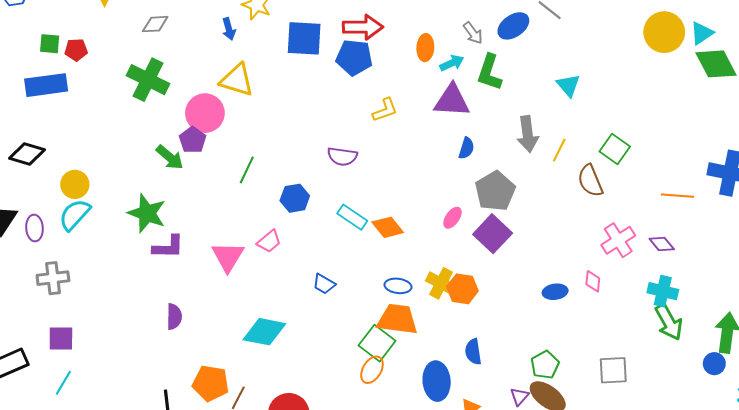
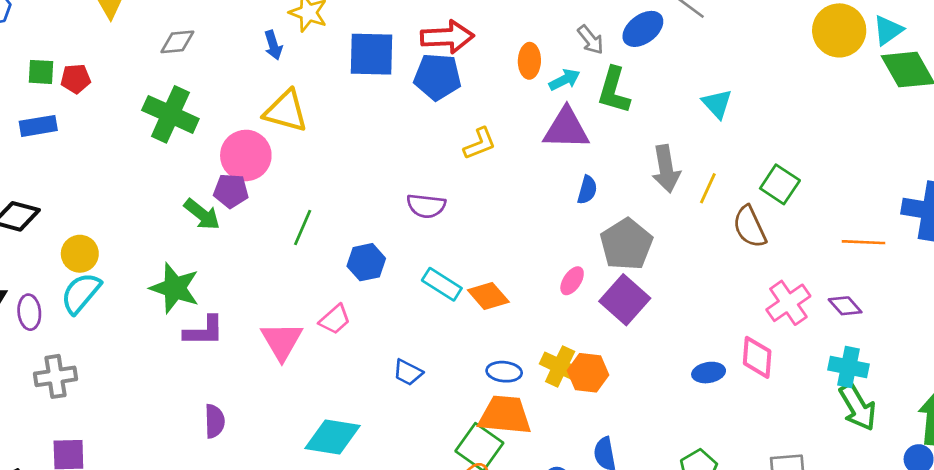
blue rectangle: (46, 85) -> (38, 126), size x0.7
purple pentagon: (193, 140) -> (231, 191), turned -30
pink diamond: (593, 281) -> (757, 357), size x1.5

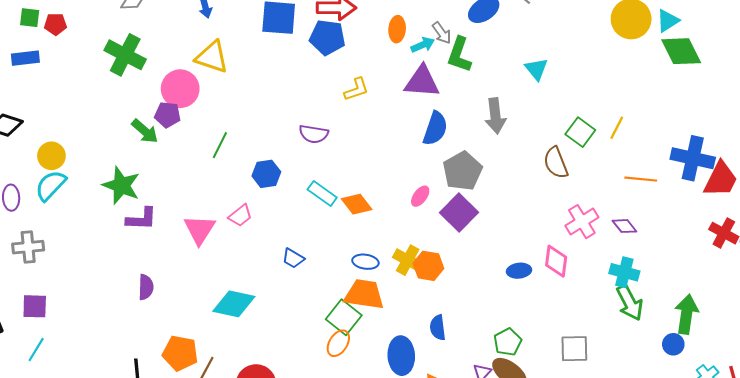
gray arrow: (591, 40) -> (442, 33), moved
yellow line: (708, 188) -> (617, 128), moved
blue semicircle: (587, 190) -> (435, 128), size x1.6

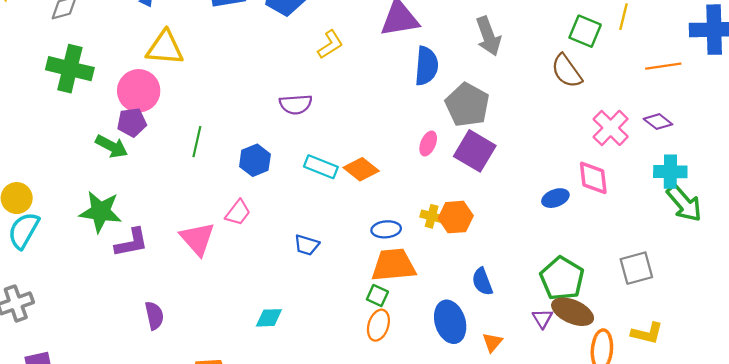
yellow cross: (408, 260) -> (432, 216), size x0.7
cyan diamond: (234, 304) -> (269, 318), moved, size x0.6
green square: (344, 317) -> (377, 295), size x0.6
green pentagon: (508, 342) -> (562, 279), size x1.4

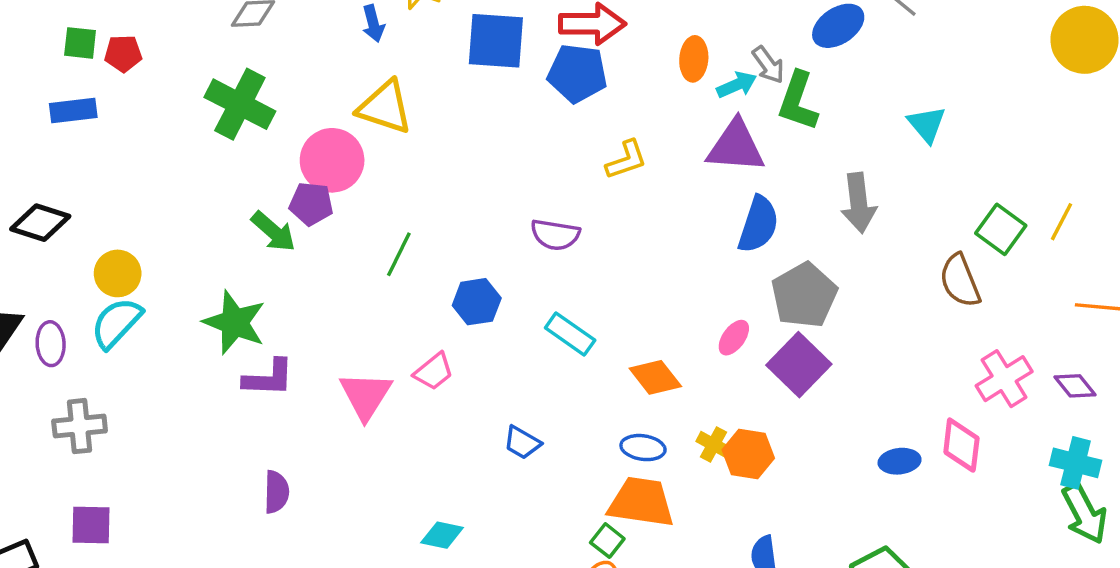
orange diamond: (361, 169) -> (655, 377), moved

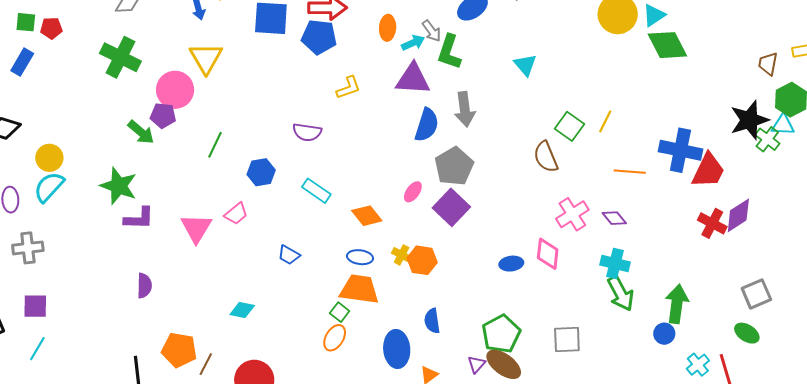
yellow triangle: (385, 107) -> (206, 58), turned 42
blue rectangle: (73, 110) -> (22, 62), turned -52
gray arrow: (859, 203) -> (465, 109), moved

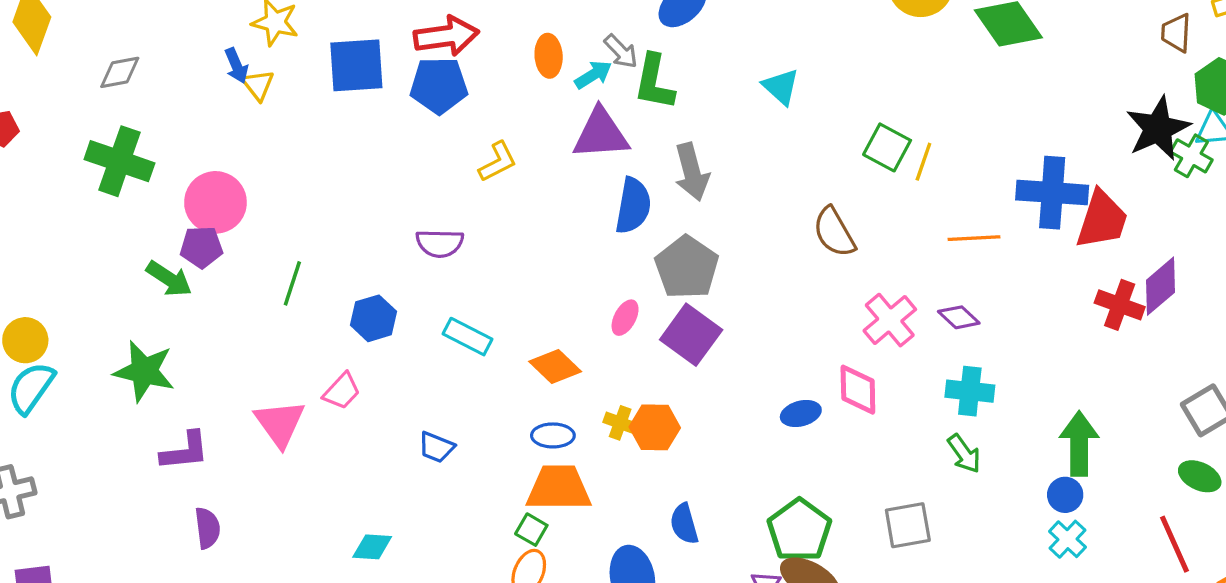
yellow triangle: (206, 58) -> (258, 85), moved, size x0.6
green square: (569, 126) -> (887, 147), moved
purple L-shape: (139, 218) -> (185, 451), moved
green arrow: (621, 293) -> (964, 454), moved, size x0.7
cyan cross: (698, 365) -> (1067, 539), moved

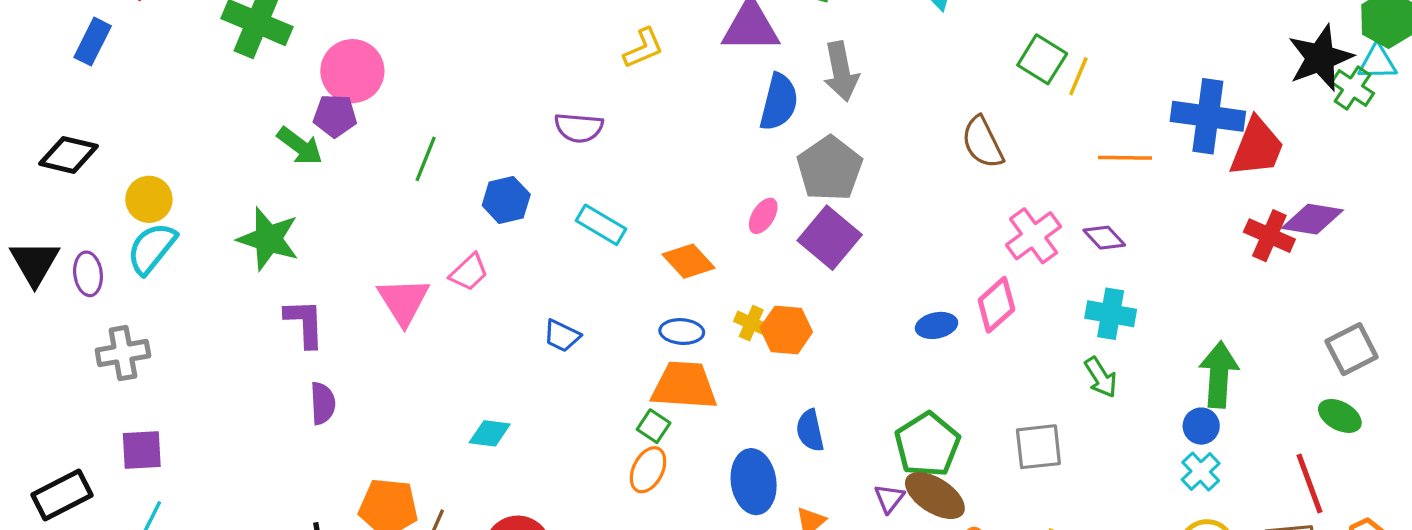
purple diamond: (1161, 286) -> (1312, 219), turned 46
pink diamond: (858, 390) -> (996, 305), turned 46
purple L-shape: (185, 451) -> (305, 323), turned -90

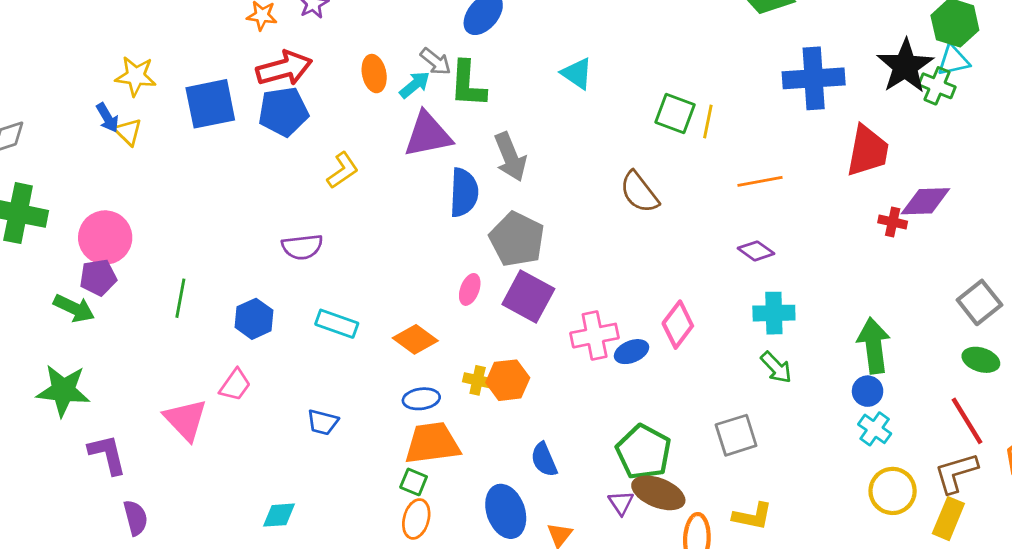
blue cross: (1208, 116) -> (814, 78), moved
pink cross: (1034, 236) -> (595, 336), moved, turned 36
red cross: (1269, 236) -> (893, 222), size x0.7

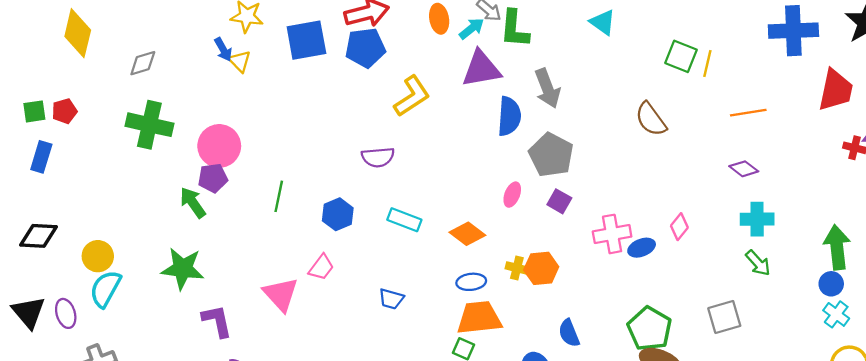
yellow L-shape: (343, 170) -> (412, 96), size x1.4
purple square: (528, 297) -> (559, 201), size x0.6
green arrow: (74, 308) -> (193, 203), turned -152
pink diamond: (678, 325) -> (679, 227), size x0.7

